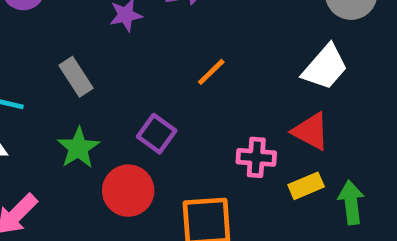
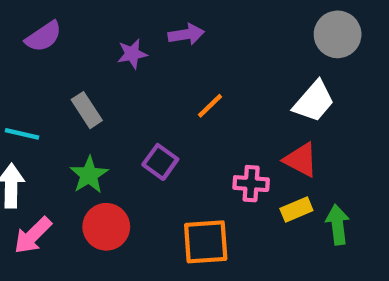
red circle: (128, 191) -> (106, 227), moved

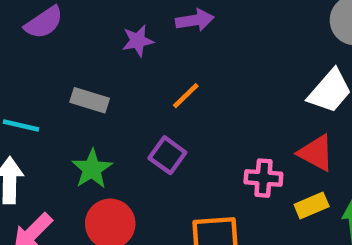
orange line: (210, 106) -> (186, 96), moved
gray rectangle: (87, 110) -> (90, 100), turned -40

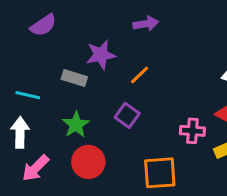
purple star: (138, 41) -> (101, 55), moved, size x1.4

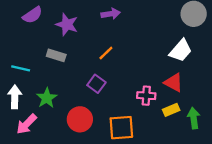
purple star: (101, 55) -> (67, 24), moved, turned 30
green star: (76, 125) -> (47, 98), moved
red circle: (88, 162) -> (80, 119), moved

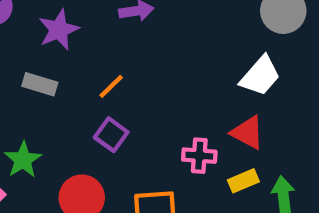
purple star: (67, 24) -> (59, 30), turned 30
orange line: (106, 53) -> (111, 86), moved

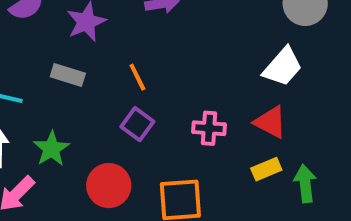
orange line: (111, 86) -> (137, 77), turned -72
pink cross: (199, 156) -> (209, 128), moved

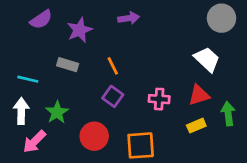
white trapezoid: (283, 67) -> (207, 59), turned -88
red triangle: (270, 122) -> (199, 95), turned -45
green arrow: (305, 183) -> (228, 114), moved

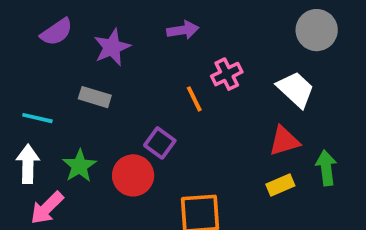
orange line: (113, 66) -> (194, 99), moved
pink cross: (159, 99) -> (227, 74), moved, turned -30
red circle: (94, 136) -> (133, 175), moved

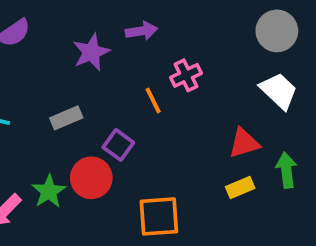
purple star: (112, 47) -> (91, 52), moved
white trapezoid: (296, 89) -> (279, 91), moved
gray rectangle: (95, 97) -> (66, 118), moved, turned -40
green star: (79, 166) -> (49, 191), moved

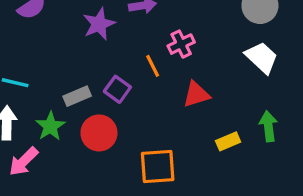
gray rectangle: (66, 118) -> (77, 96), moved
red triangle: (244, 143) -> (196, 94), moved
purple square: (118, 145) -> (117, 89), moved
green star: (49, 191) -> (50, 126), moved

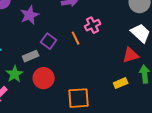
purple star: (99, 24) -> (30, 15), moved
purple square: (117, 89) -> (49, 41), moved
red triangle: (196, 94) -> (131, 55), moved

